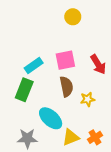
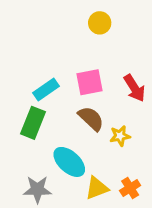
brown semicircle: (66, 87) -> (91, 118), turned -36

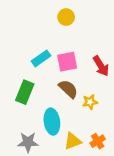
yellow circle: (100, 23) -> (66, 17), moved
cyan rectangle: (46, 90) -> (41, 58), moved
cyan ellipse: (69, 162) -> (52, 122), turned 40

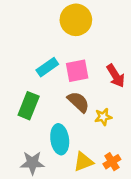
yellow circle: (66, 17) -> (76, 20), size x1.6

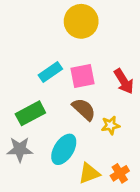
green rectangle: (29, 106) -> (30, 113), turned 40
cyan ellipse: (60, 139) -> (64, 149), turned 40
gray star: (32, 163) -> (20, 149), moved

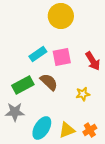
brown semicircle: (84, 109) -> (49, 82), moved
cyan ellipse: (64, 149) -> (42, 128), moved

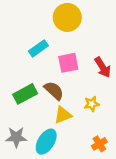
cyan rectangle: (38, 54) -> (38, 48), moved
gray star: (15, 112) -> (16, 137), moved
yellow triangle: (67, 130) -> (63, 115), moved

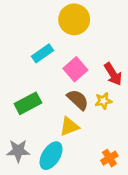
pink square: (68, 63) -> (75, 69), turned -30
brown semicircle: (54, 91) -> (78, 100), moved
yellow star: (92, 104) -> (103, 101), moved

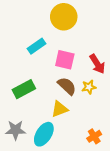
pink square: (75, 69) -> (65, 60), turned -36

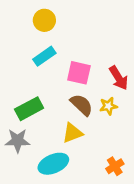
yellow circle: (64, 17) -> (44, 20), moved, size x0.7
gray star: (16, 130) -> (18, 141), moved
cyan ellipse: (44, 134) -> (53, 164), turned 35

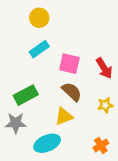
yellow star: (108, 106) -> (105, 105), moved

